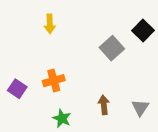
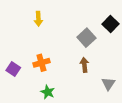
brown arrow: (104, 105) -> (84, 65), moved

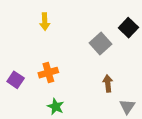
brown arrow: (84, 65) -> (108, 83), moved
gray triangle: (108, 84) -> (127, 107), moved

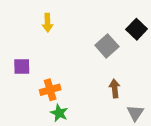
orange cross: (48, 73) -> (50, 90), moved
purple square: (16, 80) -> (22, 67), moved, turned -35

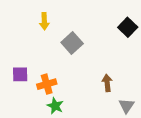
gray square: (107, 46) -> (72, 43), moved
purple square: (22, 67) -> (20, 74), moved

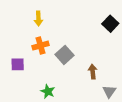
gray square: (72, 43) -> (64, 55), moved
orange cross: (47, 84) -> (40, 46), moved

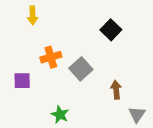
yellow arrow: (38, 18) -> (33, 15), moved
black square: (110, 24) -> (111, 30), moved

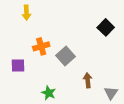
black square: (111, 30) -> (106, 27), moved
brown arrow: (116, 90) -> (88, 80), moved

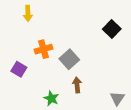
purple square: (18, 65) -> (19, 69), turned 32
brown arrow: (88, 80) -> (77, 85), moved

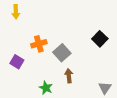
yellow arrow: (28, 13) -> (16, 12), moved
black square: (112, 29) -> (100, 39), moved

